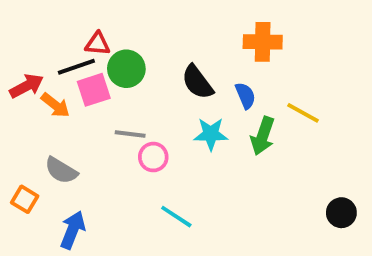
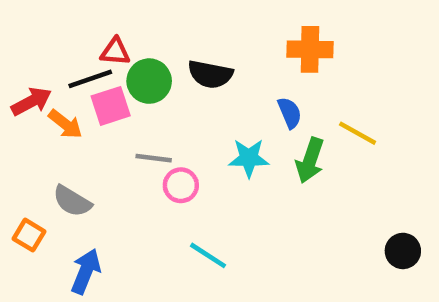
black semicircle: (197, 82) -> (210, 74), moved, turned -42

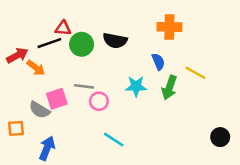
pink square: (111, 106) -> (57, 99), moved
orange square: (29, 235) -> (16, 128), turned -35

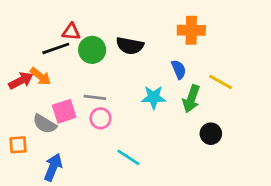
red arrow: (17, 55) -> (21, 81), moved
pink circle: (99, 101) -> (100, 118), moved
black circle: (220, 137) -> (211, 134), moved

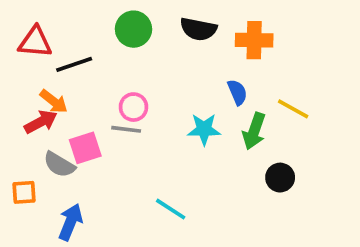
red triangle: (71, 32) -> (35, 42), moved, size x1.4
black semicircle: (130, 46) -> (198, 29), moved
green circle: (92, 50) -> (133, 29), moved
red arrow: (21, 81) -> (41, 122), moved
pink circle: (100, 118) -> (133, 107), moved

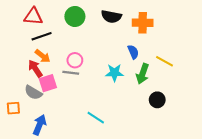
red triangle: (35, 42) -> (33, 16), moved
orange arrow: (54, 101) -> (43, 56), moved
red arrow: (41, 122) -> (35, 69), moved, turned -96

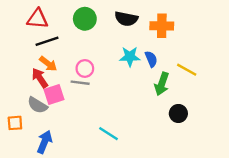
cyan star: (114, 73) -> (130, 57), moved

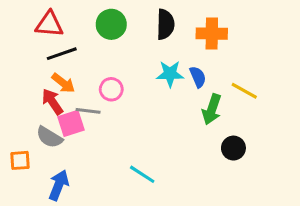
black semicircle: (126, 19) -> (165, 24), turned -100
gray line: (80, 83) -> (88, 111), moved

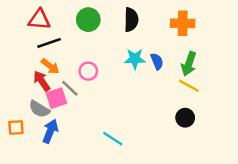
orange cross: (212, 34) -> (183, 23), moved
yellow line: (244, 91) -> (189, 86), moved
green arrow: (212, 109) -> (189, 64), moved
gray line: (88, 111) -> (70, 88), turned 36
blue arrow: (59, 185) -> (50, 131), moved

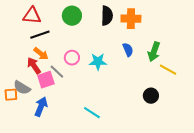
orange cross: (183, 23) -> (131, 19), moved
cyan star: (135, 59) -> (98, 62), moved
yellow line: (189, 86) -> (168, 70), moved
gray semicircle: (39, 109) -> (22, 88), moved
orange square: (16, 128) -> (11, 95), moved

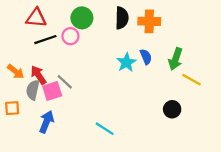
orange arrow: (41, 54) -> (16, 72), moved
pink circle: (72, 58) -> (70, 36), moved
cyan star: (98, 62) -> (126, 62), moved, turned -30
gray semicircle: (22, 88) -> (33, 90), moved, turned 72

